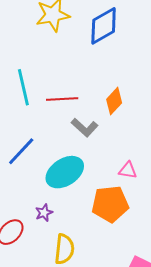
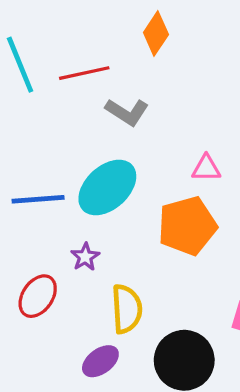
orange diamond: (114, 101) -> (156, 34), moved
blue line: (21, 151) -> (38, 199), moved, turned 52

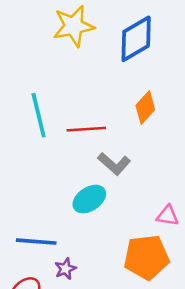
cyan ellipse: (107, 187) -> (89, 199), moved, size x0.7
blue line: (38, 199) -> (36, 242), moved

